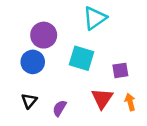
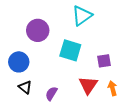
blue circle: (33, 62) -> (19, 62), moved
black triangle: (29, 101) -> (25, 87), turned -32

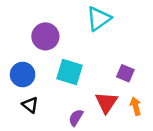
cyan square: (70, 50) -> (70, 72), moved
purple square: (104, 61) -> (125, 73), turned 32
purple semicircle: (51, 94) -> (76, 118), moved

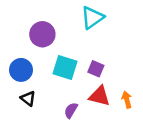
purple square: (125, 73) -> (96, 69), moved
red triangle: (106, 102) -> (99, 96), turned -50

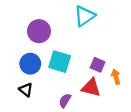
purple square: (96, 69) -> (98, 65), moved
blue circle: (21, 70) -> (30, 64), moved
orange arrow: (127, 100) -> (116, 77), moved

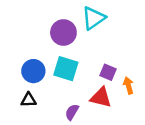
purple circle: (39, 31) -> (63, 33), moved
black triangle: (26, 90) -> (29, 100), turned -40

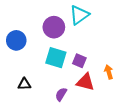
blue circle: (33, 71) -> (16, 40), moved
purple square: (108, 72) -> (79, 61), moved

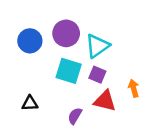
cyan triangle: (79, 15) -> (97, 46), moved
blue circle: (16, 40) -> (30, 41), moved

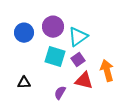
purple square: (97, 75) -> (78, 60), turned 32
orange arrow: (134, 88) -> (107, 71), size x1.5

